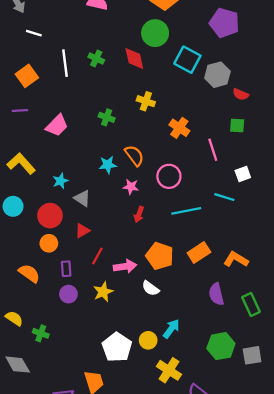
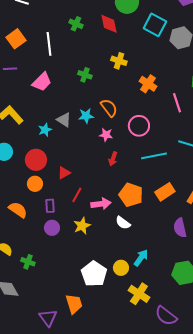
white line: (65, 63) -> (49, 44), moved
gray triangle: (82, 198) -> (64, 120), moved

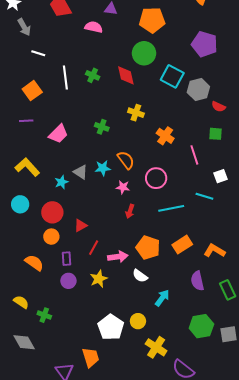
white line: (49, 44) -> (65, 77), moved
cyan arrow: (141, 258) -> (162, 298), moved

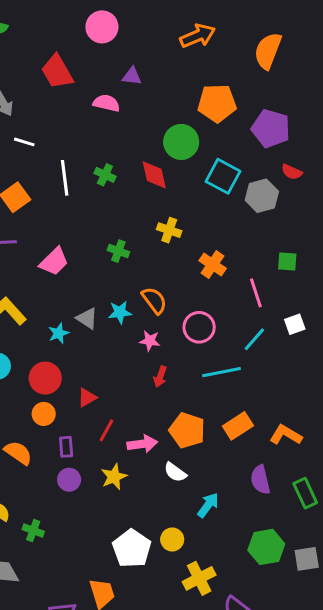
orange pentagon: (152, 20) -> (217, 103), moved
red semicircle: (219, 107) -> (292, 172), moved
cyan line: (204, 196) -> (254, 339), moved, turned -66
yellow cross: (156, 347) -> (199, 578), turned 30

